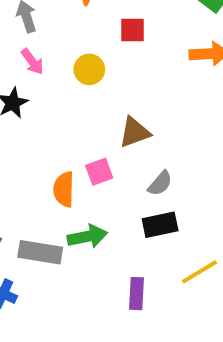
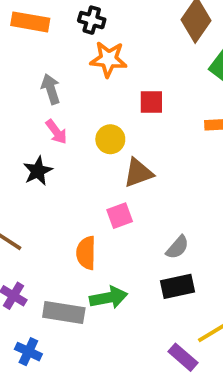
brown triangle: (135, 132) -> (138, 173), moved
pink square: (99, 172) -> (120, 216), moved
purple rectangle: (137, 294) -> (183, 357), moved, turned -52

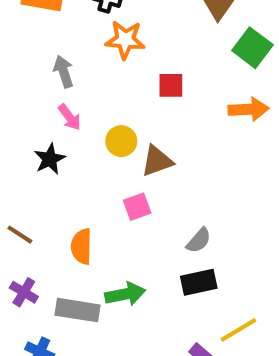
yellow circle: (110, 139) -> (121, 141), moved
orange semicircle: (86, 253) -> (81, 246), moved

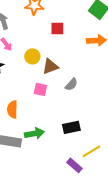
pink square: (137, 207) -> (40, 89), turned 32
gray semicircle: (199, 240) -> (71, 84), moved

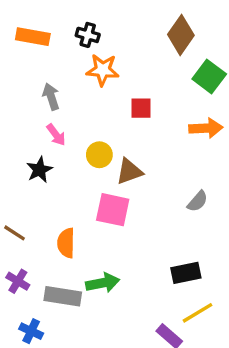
gray semicircle: (71, 84) -> (198, 201), moved
pink square: (40, 89) -> (113, 210), size x1.5
black rectangle: (71, 127) -> (186, 273), moved

